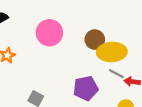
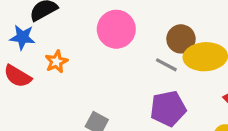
gray line: (116, 74) -> (166, 65), moved

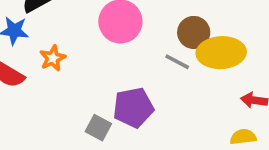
purple pentagon: (168, 109) -> (133, 108), moved

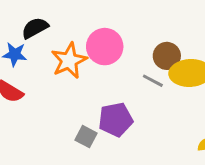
orange star: (53, 58) -> (69, 61), moved, size x1.6

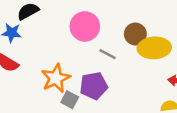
orange star: (69, 61) -> (56, 78), moved
gray line: (153, 81) -> (108, 54), moved

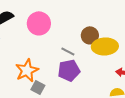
pink circle: (85, 26) -> (39, 23), moved
purple pentagon: (94, 86) -> (69, 70), moved

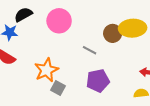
yellow ellipse: (105, 46) -> (133, 28), moved
purple pentagon: (69, 70) -> (98, 81), moved

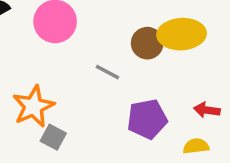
purple pentagon: (98, 81) -> (147, 119), moved

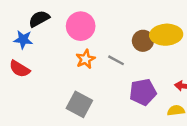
orange star: (33, 106) -> (86, 59), moved, size x0.7
gray square: (53, 137) -> (79, 104), size x1.5

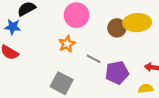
pink circle: (81, 26) -> (77, 15), moved
gray line: (116, 60) -> (94, 59), moved

